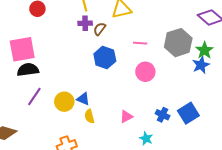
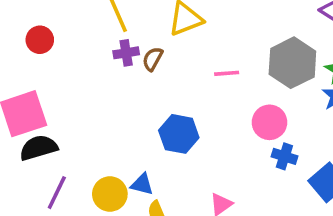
blue hexagon: (105, 57) -> (179, 134), moved
pink circle: (145, 72) -> (269, 122), moved
blue cross: (162, 115) -> (284, 156), moved

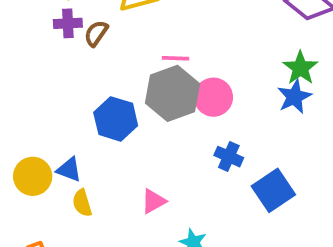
gray hexagon: (292, 63) -> (173, 93), moved
pink circle: (269, 122) -> (213, 97), moved

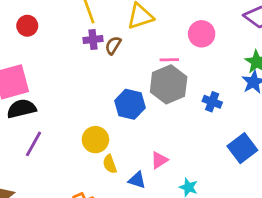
pink circle: (213, 97) -> (202, 34), moved
blue cross: (229, 157) -> (212, 102), moved
blue triangle: (69, 170) -> (137, 180), moved
yellow circle: (33, 176) -> (95, 140), moved

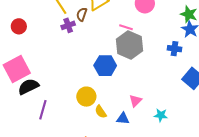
brown semicircle: (113, 45) -> (82, 14), moved
pink line: (169, 60) -> (126, 27), turned 32
blue cross: (212, 102) -> (174, 49), moved

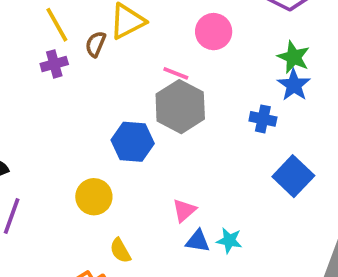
purple cross: (68, 25) -> (54, 64), moved
yellow semicircle: (101, 112) -> (120, 251), moved
blue triangle: (123, 119) -> (198, 241), moved

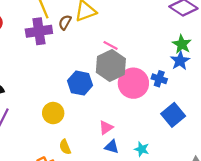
pink circle: (214, 32) -> (133, 83), moved, size x1.4
purple cross: (54, 64) -> (39, 31), size x1.6
cyan star: (229, 240) -> (142, 149), moved

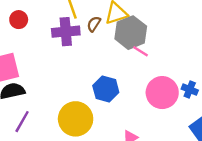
gray hexagon: (111, 66) -> (131, 33), moved
yellow circle: (53, 113) -> (76, 119), size x1.5

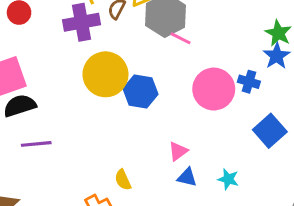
yellow circle: (76, 119) -> (105, 74), moved
purple line: (22, 122) -> (36, 144), turned 60

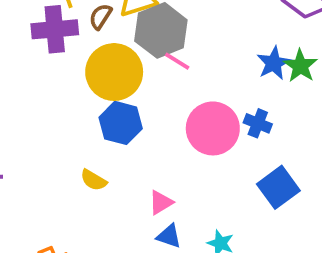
blue star: (277, 56) -> (274, 63), moved
yellow circle: (105, 74) -> (114, 72), moved
yellow semicircle: (123, 180) -> (94, 180), moved, turned -40

